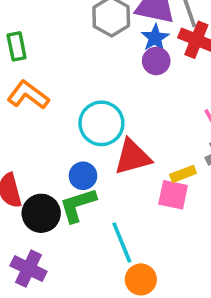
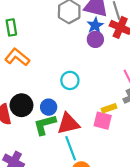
cyan circle: (101, 123) -> (70, 80), moved, size x0.7
red triangle: (133, 157) -> (68, 124), moved
black circle: (41, 213) -> (21, 105), moved

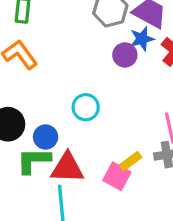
purple circle: (95, 39) -> (125, 55), moved
yellow rectangle: (109, 108) -> (131, 161), turned -32

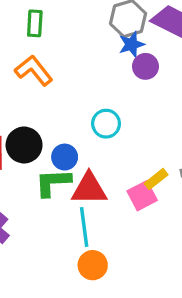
blue star: (142, 39) -> (131, 44), moved
pink square: (117, 176) -> (142, 196), turned 36

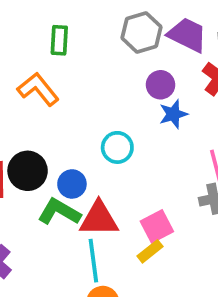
green rectangle: (35, 23) -> (59, 40), moved
blue star: (131, 44) -> (173, 114), moved
yellow rectangle: (156, 179) -> (150, 251), moved
green L-shape: (53, 182) -> (59, 212), turned 33

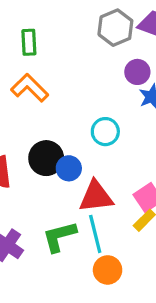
green rectangle: (59, 40) -> (29, 42), moved
black circle: (28, 171) -> (46, 158), moved
green L-shape: (59, 212) -> (59, 236), moved, turned -39

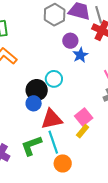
black circle: (46, 158) -> (37, 90), moved

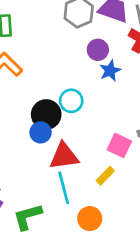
pink square: (84, 117) -> (119, 145), moved, turned -30
green L-shape: (31, 146) -> (27, 217), moved
orange circle: (63, 163) -> (90, 219), moved

